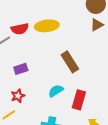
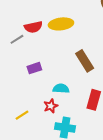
cyan semicircle: (56, 91) -> (61, 89), moved, turned 35
red star: (18, 96) -> (51, 106), moved

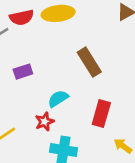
cyan semicircle: (61, 89) -> (58, 99), turned -35

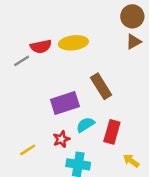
purple rectangle: (23, 72) -> (65, 103), moved, size x1.6
cyan semicircle: (58, 99) -> (85, 125), moved

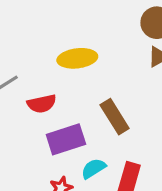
red semicircle: (41, 46) -> (42, 104), moved

